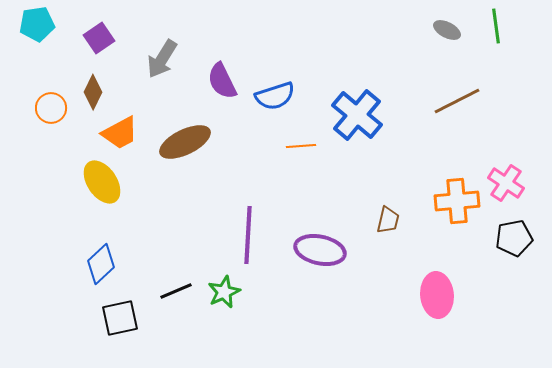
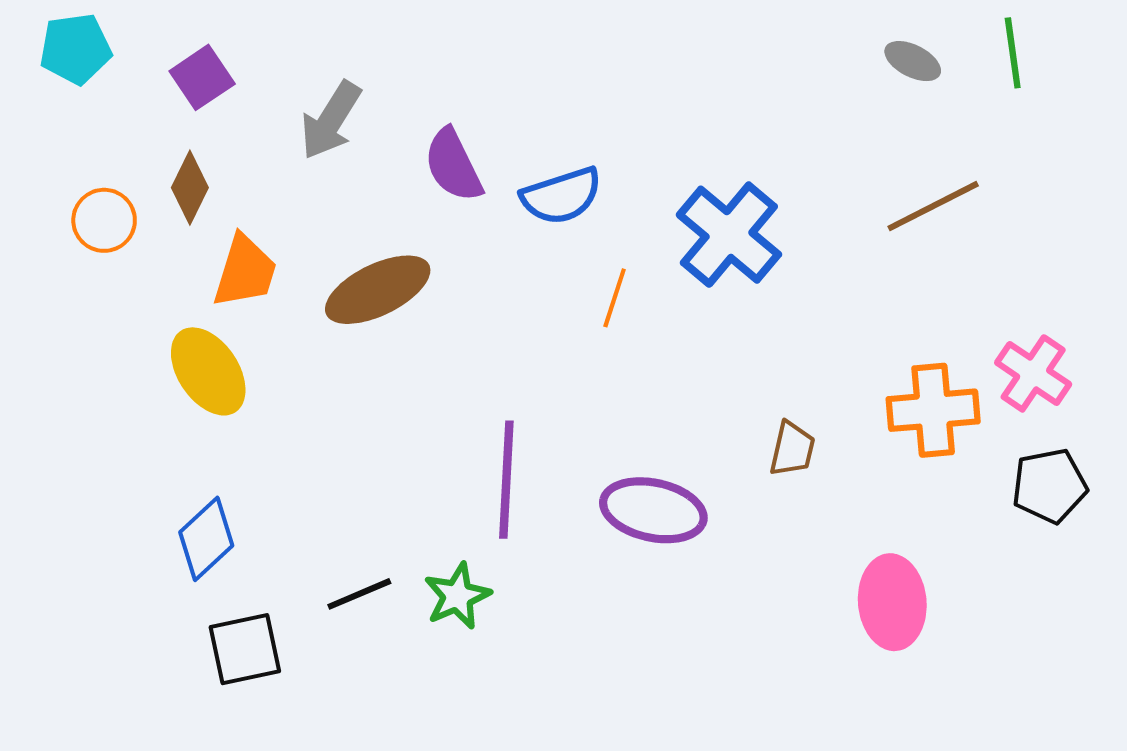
orange trapezoid: (120, 133) -> (245, 271), turned -45
orange line: (301, 146) -> (615, 298), turned -68

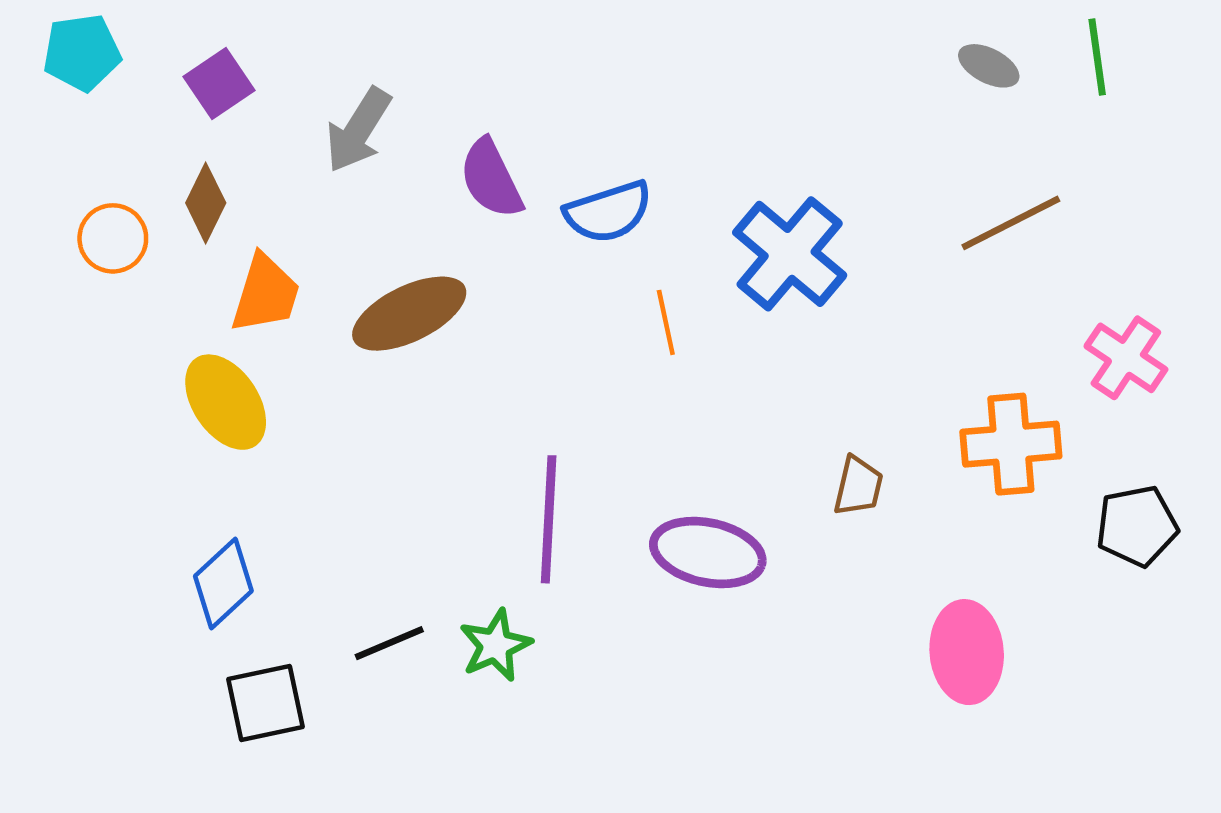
orange line: (615, 298) -> (666, 322), turned -30
pink cross: (1033, 373) -> (1126, 358), moved

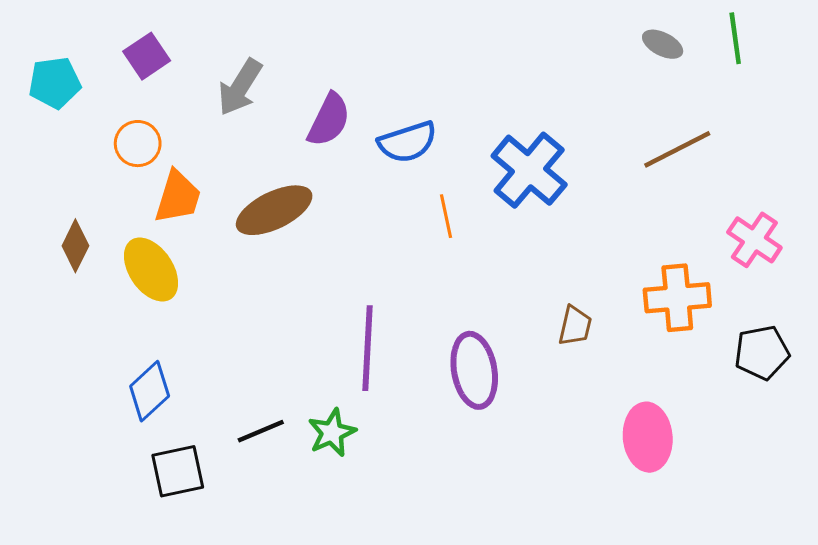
cyan pentagon: (82, 53) -> (55, 83), moved
purple semicircle: (491, 179) -> (329, 120), turned -128
brown diamond: (206, 203) -> (75, 246), moved
orange circle: (113, 238) -> (138, 144), moved
purple ellipse: (708, 552) -> (474, 370), turned 68

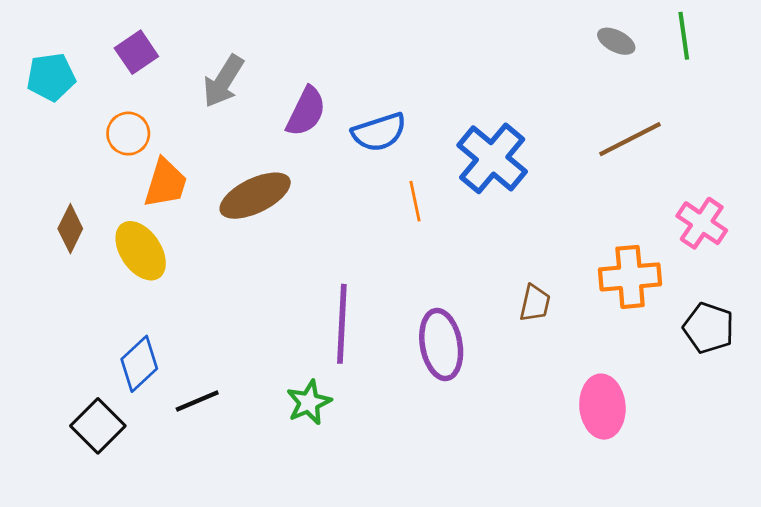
black pentagon: (762, 353) -> (709, 328), turned 30
black line: (261, 431) -> (197, 401), moved
black square: (178, 471) -> (98, 426), moved, turned -33

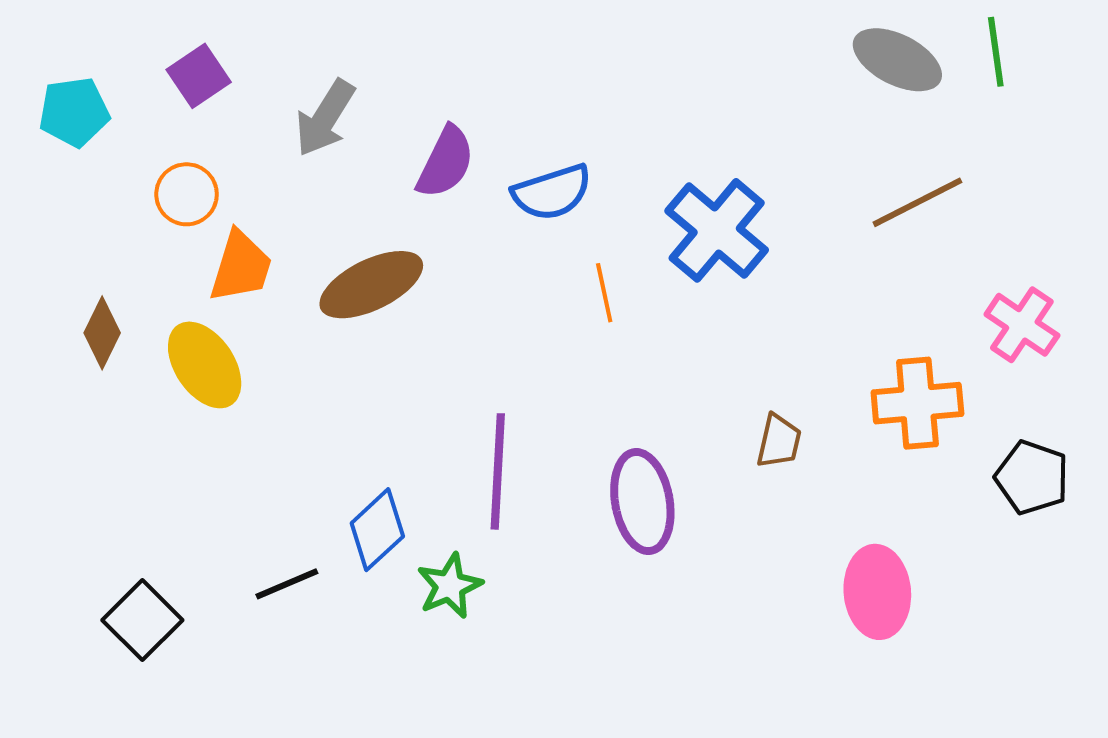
gray ellipse: (616, 41) -> (897, 60), size x1.6
blue diamond: (139, 364) -> (377, 530), moved

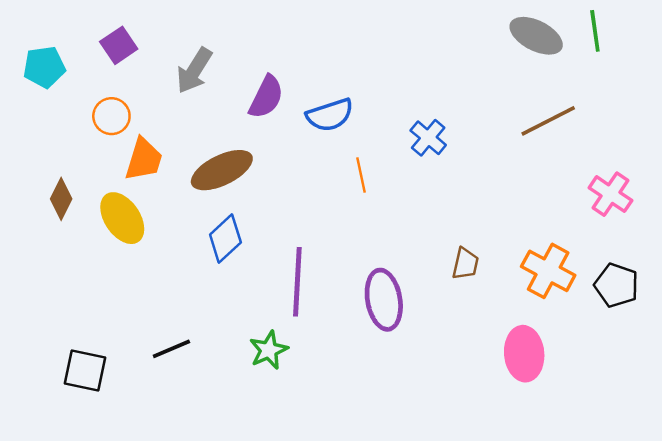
blue cross: (717, 230) -> (428, 138), size x0.6
orange cross: (917, 403) -> (548, 271), moved, turned 33
blue diamond: (377, 530) -> (225, 238), moved
black square: (142, 620) -> (85, 370), turned -33

